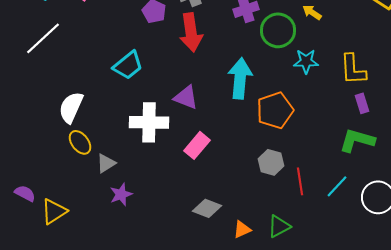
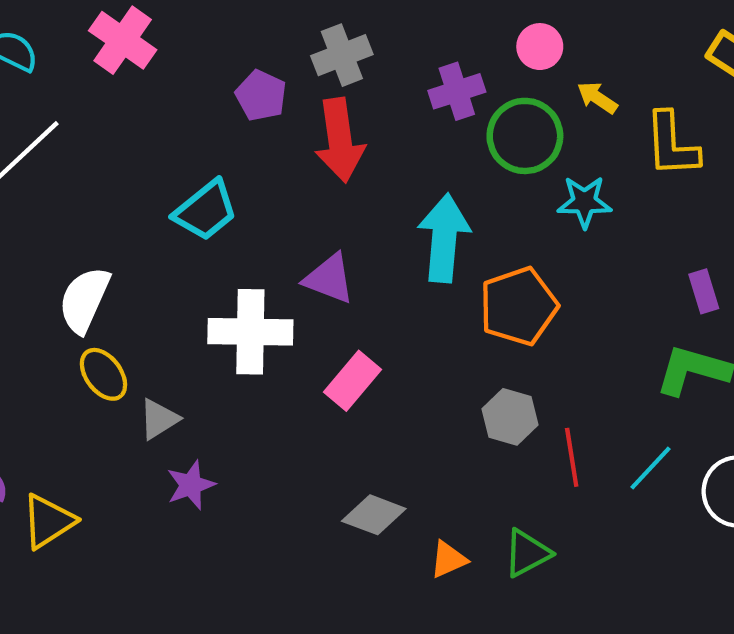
yellow L-shape: (353, 69) -> (672, 144), moved

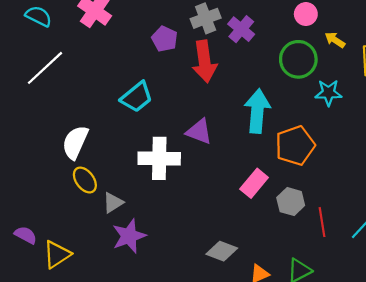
purple cross: (457, 91) -> (241, 29), moved, turned -32
pink rectangle: (353, 381) -> (254, 183), moved
purple star: (191, 485) -> (129, 236), size x1.4

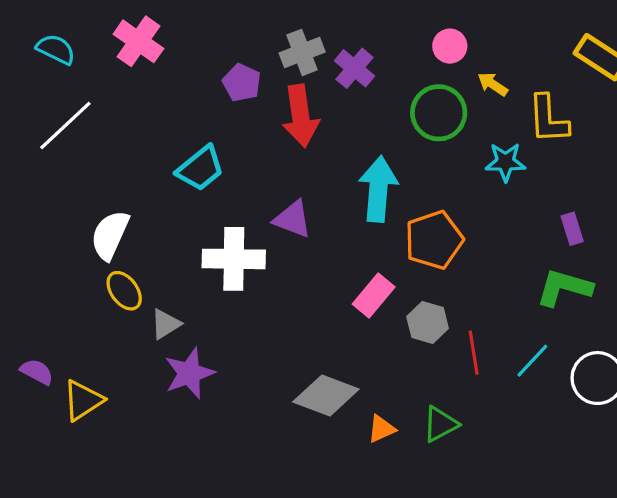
cyan star: (328, 93) -> (505, 162), moved
gray diamond: (222, 251) -> (326, 396), size x1.4

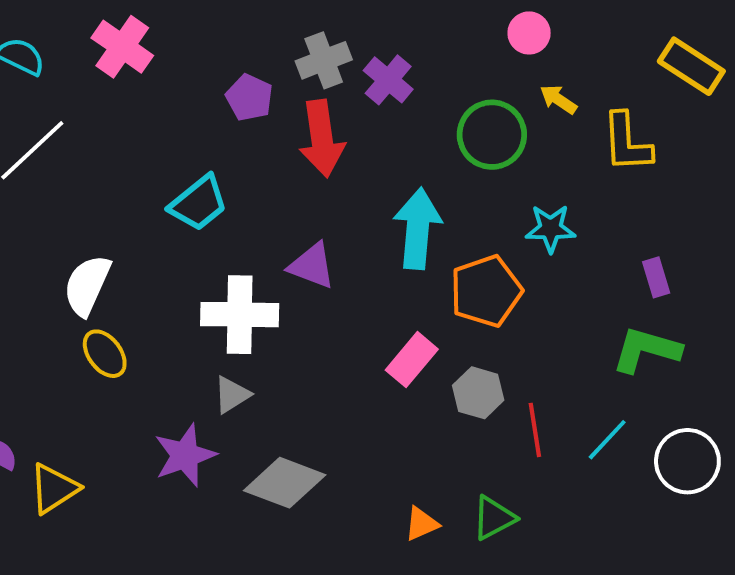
pink circle: (450, 46) -> (529, 33), moved
cyan star: (505, 162) -> (551, 229), moved
gray triangle: (165, 324) -> (232, 395), moved
gray diamond: (326, 396) -> (285, 483), moved

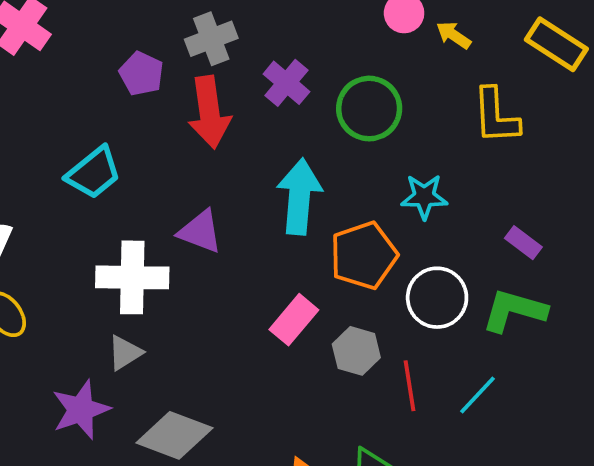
purple cross: (388, 80) -> (286, 83), moved
yellow arrow: (558, 99) -> (454, 35), moved
purple rectangle: (656, 277) -> (523, 243), turned -36
white circle: (687, 461) -> (437, 298), moved

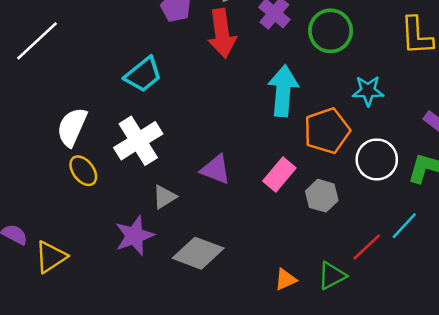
purple triangle: (200, 232) -> (216, 169), moved
white cross: (132, 277) -> (138, 141), moved, turned -33
red line: (410, 386) -> (367, 247), moved, turned 56

